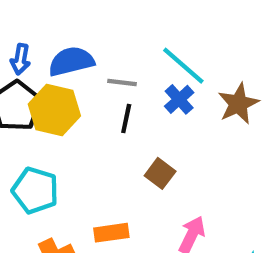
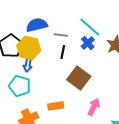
blue arrow: (20, 59) -> (28, 65), moved
brown square: (160, 173) -> (79, 78), size x1.6

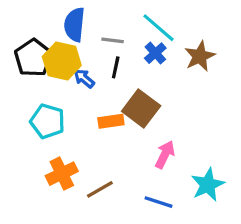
blue semicircle: (37, 25) -> (75, 25), turned -70
blue arrow: (28, 65) -> (84, 78), moved, turned 120
orange rectangle: (56, 106) -> (111, 121), moved

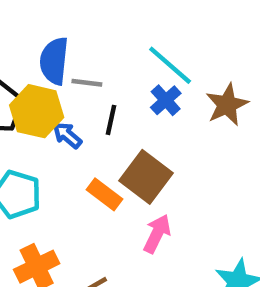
gray line: (113, 40) -> (87, 83), moved
orange rectangle: (111, 121) -> (104, 194), turned 45
pink arrow: (165, 155) -> (157, 234), moved

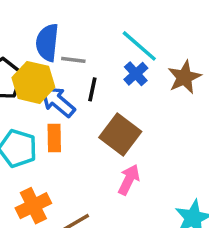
blue arrow: (67, 135) -> (58, 102), size x1.5
orange rectangle: (104, 194) -> (54, 138), moved, turned 52

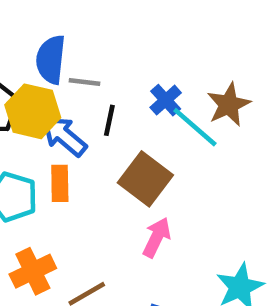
cyan line: (139, 46) -> (195, 127), moved

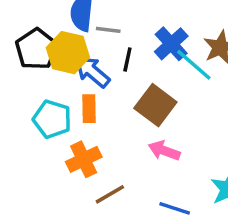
blue cross: (166, 100) -> (171, 44), size x1.4
pink arrow: (157, 237) -> (164, 151), turned -96
orange cross: (33, 271) -> (84, 159), moved

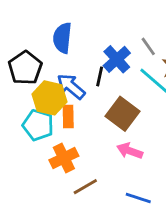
gray line: (108, 30) -> (148, 46), moved, turned 48
blue cross: (171, 44) -> (117, 59), moved
yellow hexagon: (68, 53) -> (50, 98), moved

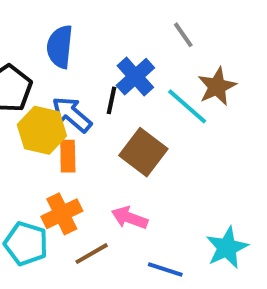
gray line: (148, 46) -> (183, 35), moved
cyan pentagon: (38, 125) -> (26, 244), moved
pink arrow: (130, 151) -> (129, 218), moved

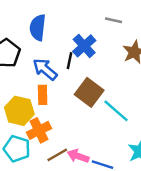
gray line: (183, 35) -> (114, 20), turned -42
cyan line: (187, 106) -> (116, 111), moved
yellow hexagon: (42, 130) -> (19, 111), moved
pink arrow: (129, 218) -> (78, 156), moved

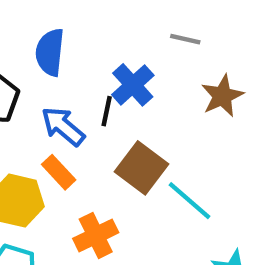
orange rectangle: (43, 95) -> (59, 172), turned -42
orange cross: (39, 130) -> (96, 236), moved

